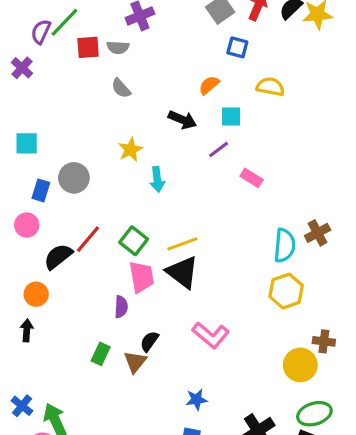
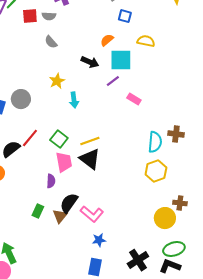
cyan square: (231, 117) -> (121, 60), size x1.6
brown cross: (318, 233) -> (176, 134), turned 35
pink L-shape: (211, 335) -> (92, 214), moved
black semicircle: (149, 341) -> (69, 203), size x1.5

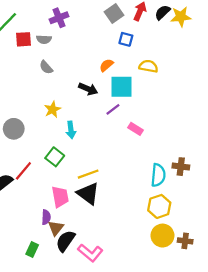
green square: (59, 139) -> (55, 157), moved
brown triangle: (60, 216) -> (56, 228), moved
yellow circle: (165, 218) -> (162, 236), moved

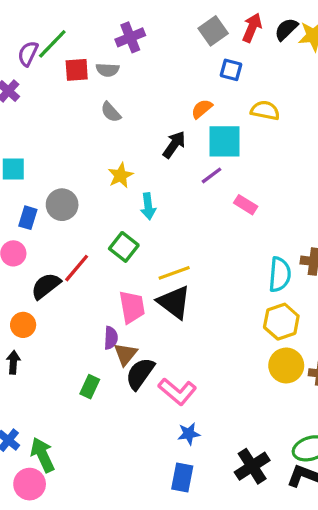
black arrow: (88, 89) -> (174, 145), turned -78

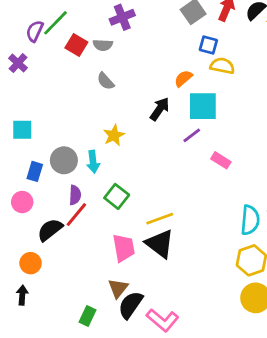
red square: (77, 70) -> (76, 45), turned 35
yellow semicircle: (265, 110) -> (222, 66), moved
cyan arrow: (148, 206) -> (93, 162), moved
purple semicircle: (111, 338) -> (75, 195), moved

